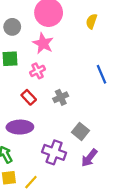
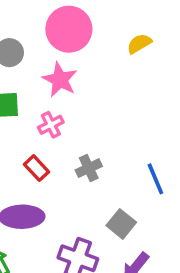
yellow semicircle: (91, 21) -> (139, 44), turned 40
blue line: (101, 74) -> (155, 179), moved

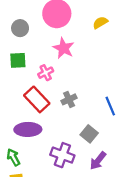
pink star: (60, 80) -> (63, 48), moved
red rectangle: (36, 168) -> (37, 99), size x1.6

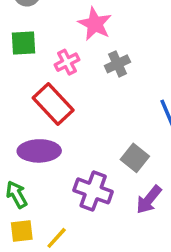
gray cross: (69, 99) -> (117, 64), moved

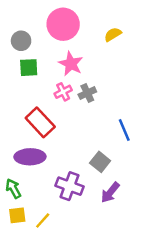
green square: (23, 43) -> (29, 68), moved
pink cross: (67, 62) -> (63, 92), moved

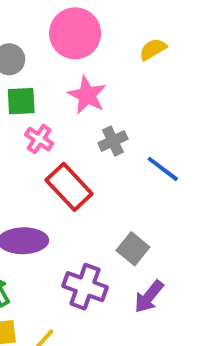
pink cross: (63, 92) -> (39, 139), moved, turned -30
red rectangle: (40, 122) -> (69, 187), moved
blue line: (124, 130) -> (163, 169), moved, turned -30

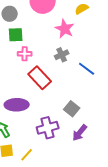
pink star: (87, 95) -> (65, 29), moved
pink cross: (39, 139) -> (25, 54), turned -32
purple cross: (85, 287) -> (48, 128), turned -35

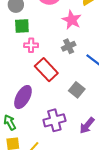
purple ellipse: (17, 105) -> (23, 97), turned -60
gray square: (72, 109) -> (77, 90), moved

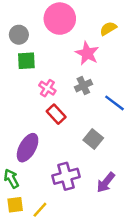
pink cross: (31, 45) -> (47, 88), moved, turned 32
red rectangle: (46, 70) -> (56, 114), size x0.7

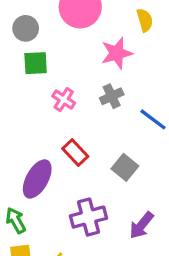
yellow semicircle: (108, 28) -> (145, 20), turned 105
pink star: (87, 53) -> (117, 53), turned 30
red rectangle: (56, 114) -> (75, 153), moved

